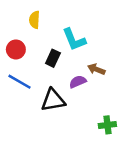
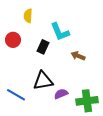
blue line: (20, 82) -> (16, 95), moved
purple semicircle: (78, 82) -> (61, 94), moved
green cross: (107, 125) -> (87, 101), size x1.5

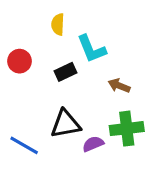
yellow semicircle: (28, 16) -> (58, 24), moved
black rectangle: (43, 47) -> (65, 72), turned 40
green cross: (87, 101) -> (127, 129), moved

